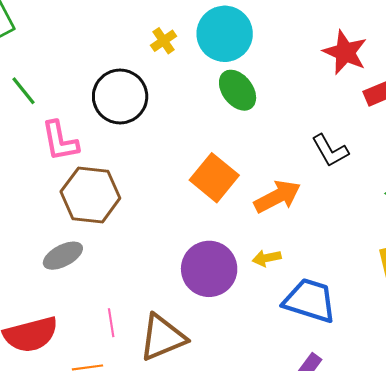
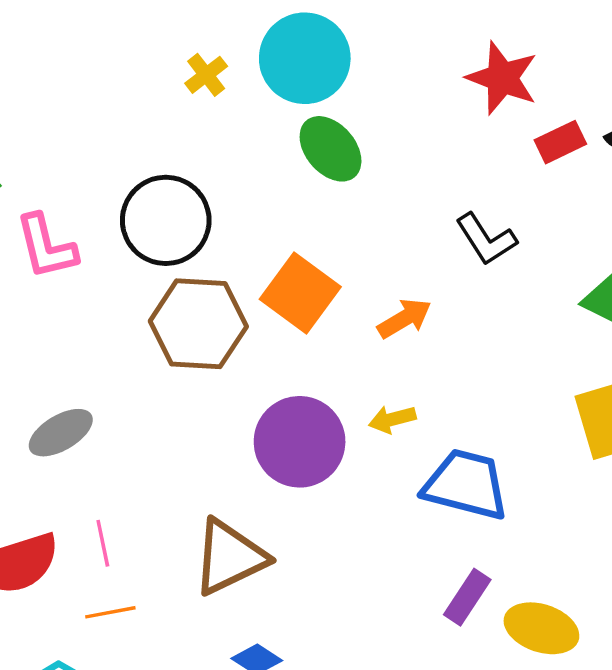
black circle: (120, 96) -> (166, 220), moved
brown hexagon: (90, 195) -> (198, 324), moved
orange arrow: (277, 197) -> (404, 318), size x0.7
pink line: (111, 323) -> (103, 543), moved

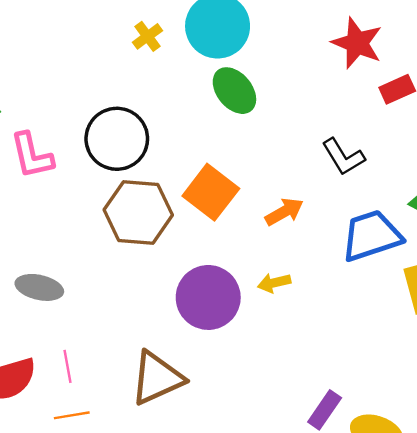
gray ellipse: (61, 433) -> (39, 287), turned 42
blue trapezoid: (466, 485) -> (371, 236), moved, turned -34

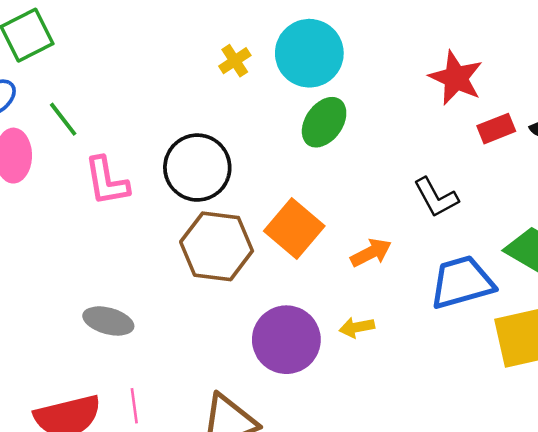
green ellipse: (234, 91) -> (324, 122), turned 72

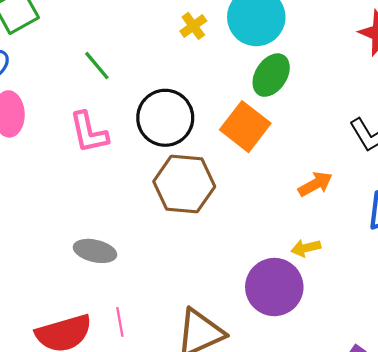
green line: (63, 119) -> (97, 66), moved
orange square: (294, 229) -> (245, 127), moved
purple circle: (286, 340) -> (274, 287), moved

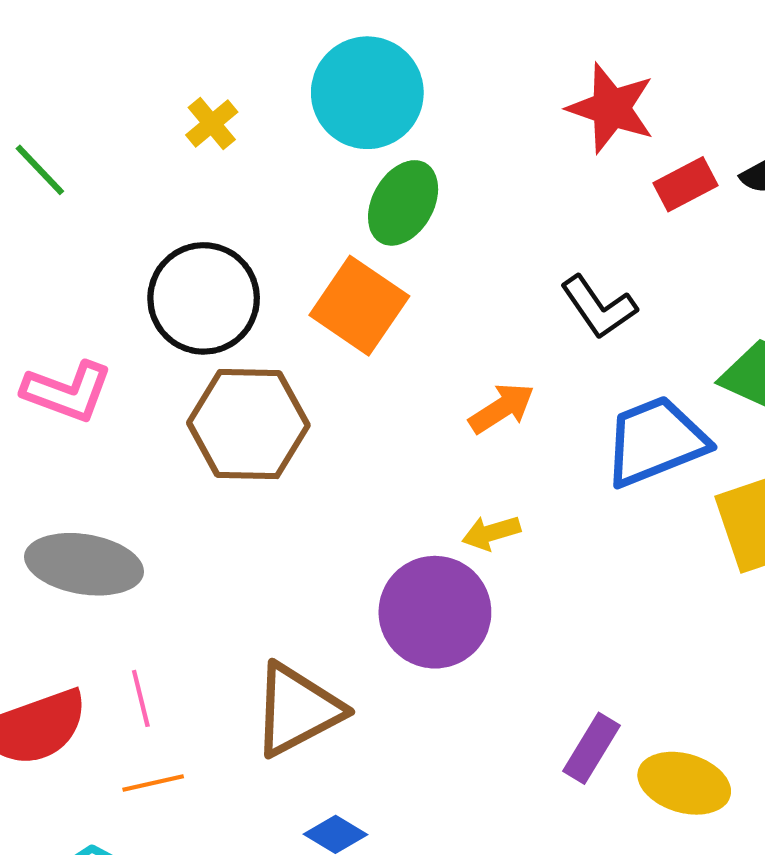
yellow cross: (193, 26) -> (212, 124), moved
green line: (97, 66) -> (40, 170), moved
pink L-shape: (89, 132) -> (67, 392), moved, turned -54
gray ellipse: (95, 251) -> (84, 564), size x1.4

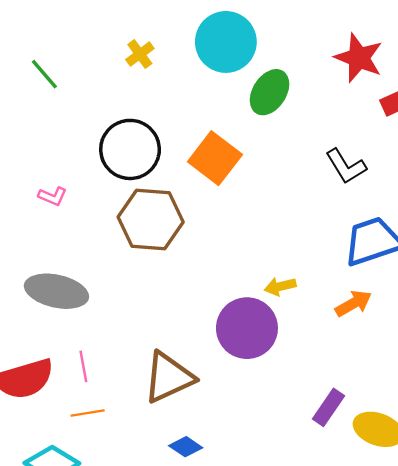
green ellipse: (403, 203) -> (270, 92), moved
pink L-shape: (67, 392) -> (53, 196), size x0.6
orange arrow: (502, 408) -> (353, 303), moved

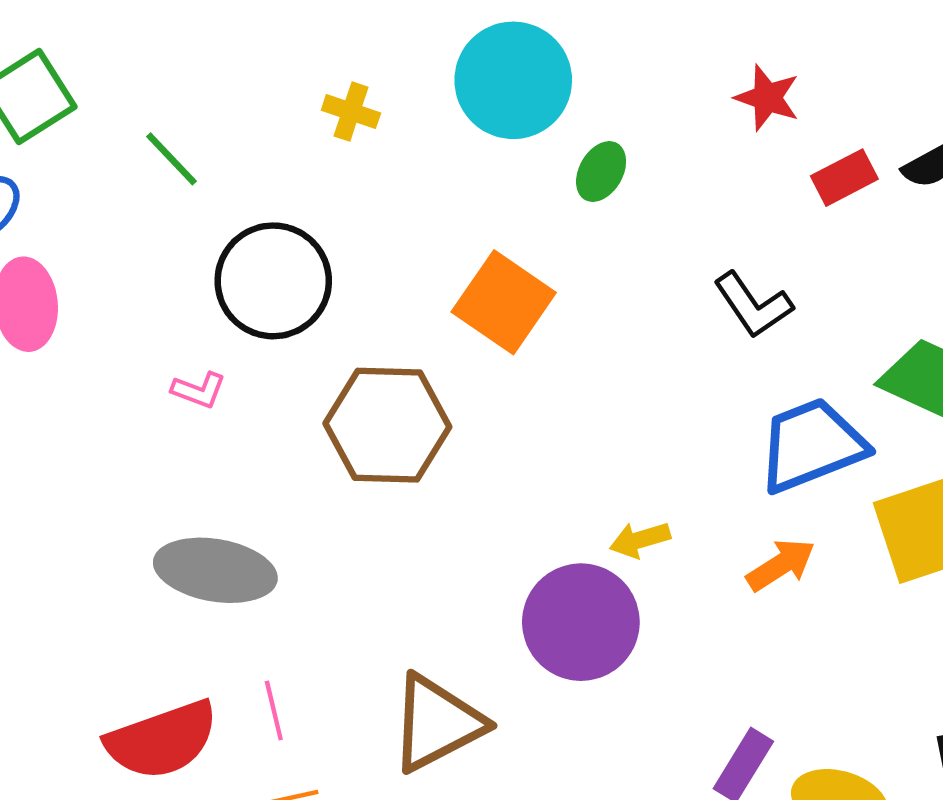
yellow cross: (140, 54) -> (351, 112), turned -32
red star: (359, 58) -> (767, 98), size x0.7
green ellipse: (270, 92) -> (601, 172), size x0.7
black circle: (130, 149) -> (273, 281), moved

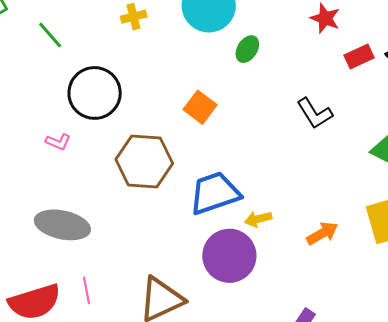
yellow cross: (351, 112) -> (134, 17), turned -35
orange square: (504, 302) -> (200, 107), size x0.7
blue trapezoid: (812, 445) -> (215, 193), moved

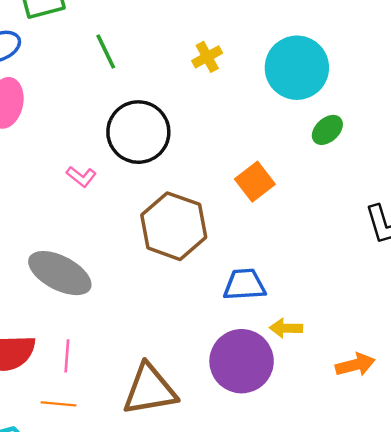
yellow cross: (134, 17) -> (207, 57), turned -30
blue trapezoid: (215, 193) -> (244, 285), size x0.7

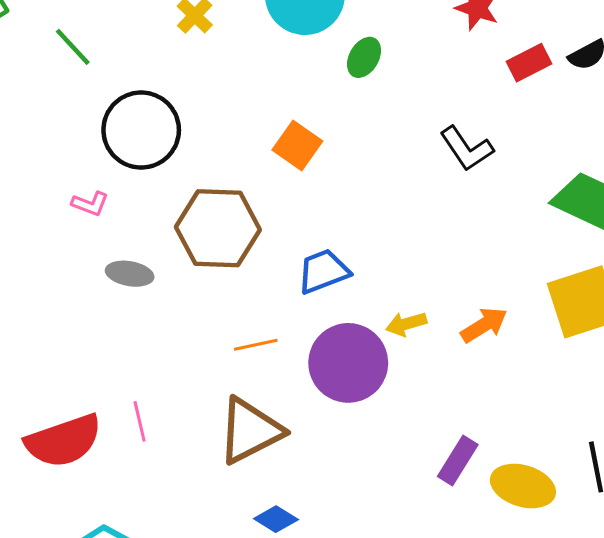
gray ellipse: (60, 273) -> (130, 274), moved, size x0.6
yellow arrow: (286, 328) -> (406, 324), moved
orange line: (59, 404) -> (256, 345), moved

